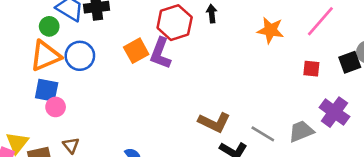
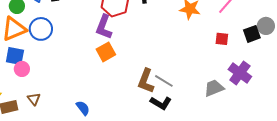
orange square: (136, 51) -> (106, 52), moved
brown L-shape: (214, 122) -> (146, 81), turned 85
gray line: (263, 134) -> (164, 81), moved

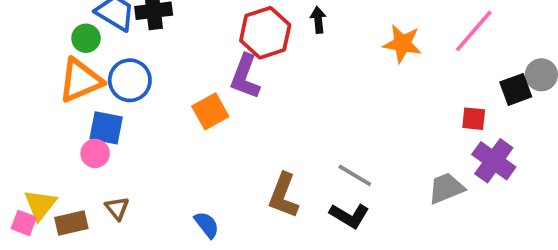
red square: (222, 39) -> (474, 119), moved
orange square: (106, 52) -> (210, 111), moved
blue square: (15, 56) -> (106, 128), moved
brown L-shape: (146, 81) -> (283, 196), moved

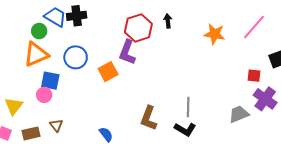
blue circle: (130, 80) -> (76, 57), moved
gray line: (355, 175) -> (188, 107), turned 60
yellow triangle: (40, 205) -> (14, 106), moved

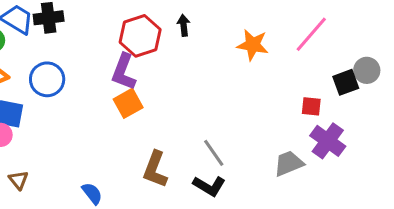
orange square: (108, 72) -> (128, 103), moved
gray line: (188, 107) -> (214, 153), turned -36

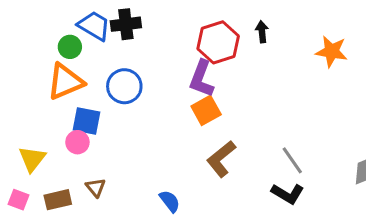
brown L-shape: (155, 169) -> (221, 159), moved, turned 30

